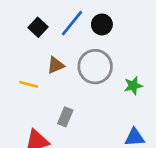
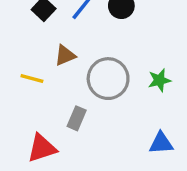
gray circle: (95, 67) -> (108, 79), moved

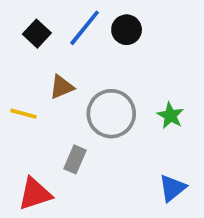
green star: (159, 80) -> (170, 116), turned -30
blue triangle: (161, 143) -> (172, 188), turned -35

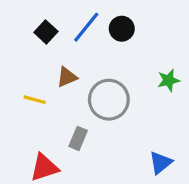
green star: (170, 116) -> (169, 80), moved, turned 30

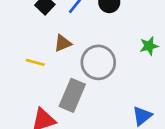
gray rectangle: (78, 138) -> (72, 95), size x1.6

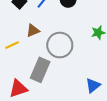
yellow line: (35, 62) -> (12, 45), turned -40

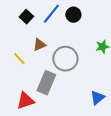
yellow line: (12, 45) -> (19, 59), turned 72

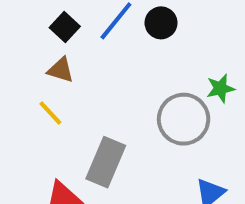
brown triangle: (39, 45) -> (61, 70), moved, turned 40
gray circle: (65, 59) -> (184, 119), moved

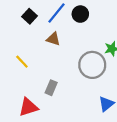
brown triangle: (61, 70) -> (53, 39), moved
gray rectangle: (106, 162) -> (51, 88), size x0.6

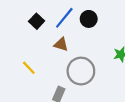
gray circle: (92, 65) -> (81, 71), moved

